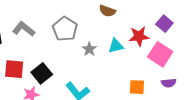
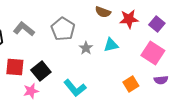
red star: (139, 36) -> (129, 19), moved
orange square: (137, 87) -> (131, 84), turned -35

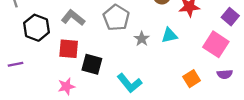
purple square: (157, 24) -> (230, 17), moved
red square: (15, 67) -> (69, 49), moved
black square: (41, 71) -> (92, 64), turned -36
pink star: (31, 91) -> (66, 86), moved

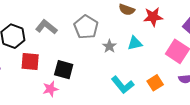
red square: (69, 49) -> (30, 61), moved
cyan L-shape: (130, 83) -> (123, 85), moved
pink star: (66, 86) -> (50, 89), moved

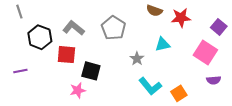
gray star: (109, 46) -> (137, 59), moved
red square: (30, 61) -> (66, 55), moved
orange square: (155, 83) -> (179, 93), moved

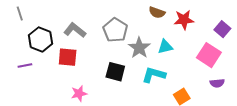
gray star: (137, 59) -> (139, 48), moved, size x1.5
purple line: (20, 71) -> (25, 65), moved
black square: (91, 71) -> (115, 72), moved
cyan L-shape: (150, 86) -> (154, 75), moved, turned 145

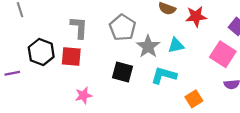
gray L-shape: (75, 30) -> (79, 28), turned 55
black hexagon: (41, 39) -> (41, 52), moved
purple line: (25, 65) -> (12, 73), moved

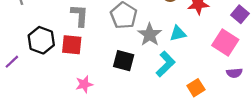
purple line: (12, 73) -> (12, 62), turned -32
cyan L-shape: (164, 75) -> (165, 64), turned 120

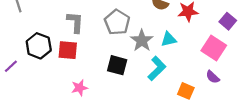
purple semicircle: (234, 73) -> (213, 77), moved, turned 48
orange square: (196, 88) -> (186, 91), turned -35

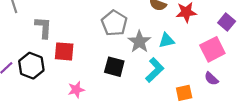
gray L-shape: (75, 22) -> (43, 27), moved
black hexagon: (39, 46) -> (31, 66), moved
pink square: (214, 48) -> (212, 49), turned 30
orange square: (186, 91) -> (184, 93), turned -35

